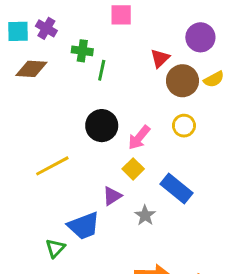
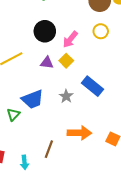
blue rectangle: (176, 188) -> (93, 86), moved
purple triangle: (112, 196) -> (47, 63), moved, turned 40
gray star: (145, 215) -> (66, 96), moved

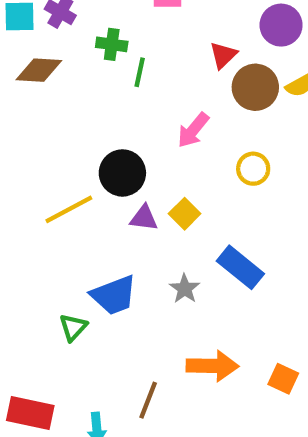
black circle: (45, 31) -> (122, 173), moved
yellow circle: (101, 31) -> (253, 169), moved
pink arrow: (70, 39) -> (193, 130), moved

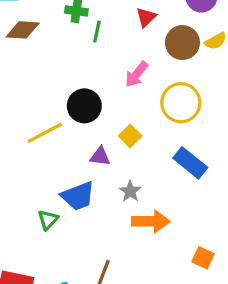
red triangle: (223, 55) -> (146, 17), moved
yellow circle: (253, 169) -> (181, 103), size x1.6
purple triangle: (144, 218) -> (100, 157), moved
blue rectangle: (240, 267) -> (190, 163), moved
orange arrow: (212, 366) -> (151, 221), moved

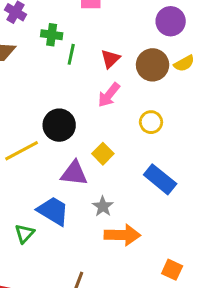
red triangle: (146, 17) -> (110, 59), moved
yellow circle: (181, 103) -> (151, 122), size x0.6
purple triangle: (100, 157) -> (74, 173), size x1.4
blue trapezoid: (78, 196) -> (53, 211), turned -128

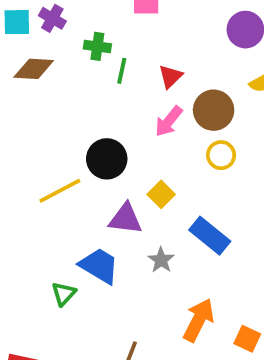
brown circle: (153, 65) -> (214, 110), moved
blue rectangle: (160, 179) -> (210, 236), moved
orange arrow: (122, 235) -> (199, 320), moved, turned -64

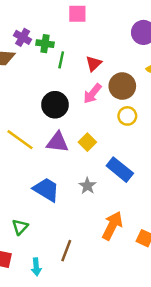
purple cross: (52, 18) -> (23, 37), moved
black circle: (107, 159) -> (55, 105), moved
yellow line: (60, 191) -> (20, 140), turned 64
purple triangle: (125, 219) -> (57, 142), moved
green triangle: (64, 294) -> (20, 227), moved

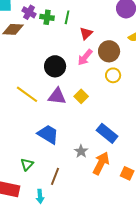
green line: (61, 60) -> (67, 17), moved
blue rectangle: (120, 170) -> (107, 133), moved
gray star: (87, 186) -> (81, 151), moved
brown line: (66, 251) -> (55, 176), moved

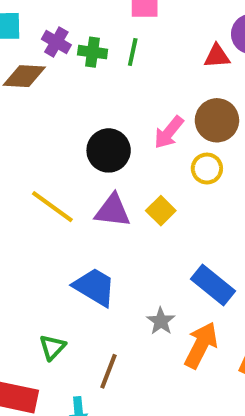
red triangle: (86, 33) -> (217, 56), moved, turned 40
yellow circle: (113, 75) -> (207, 169), moved

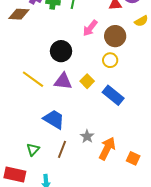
pink arrow: (169, 132) -> (90, 28), moved
blue rectangle: (213, 285) -> (113, 95), moved
brown line: (109, 371) -> (62, 149), moved

